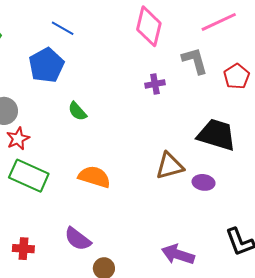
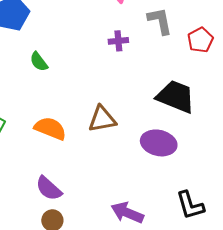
brown triangle: (170, 166) -> (102, 119), moved
purple ellipse: (204, 182) -> (159, 143), size x1.6
purple semicircle: (78, 239) -> (49, 188), moved

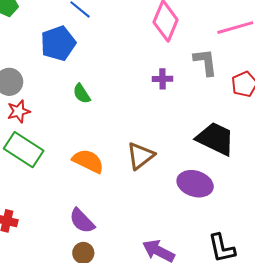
brown triangle: (102, 119) -> (140, 156), turned -32

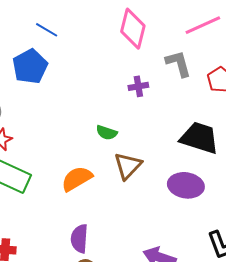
green semicircle: (82, 94) -> (107, 133), moved, turned -30
orange semicircle: (88, 161) -> (77, 179), turned -48
purple semicircle: (82, 221) -> (79, 239), turned 56

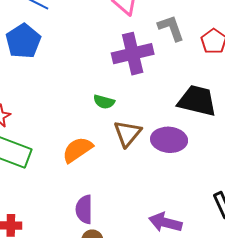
purple cross: (138, 86) -> (133, 54), size x2.0
purple ellipse: (186, 185) -> (169, 140), moved

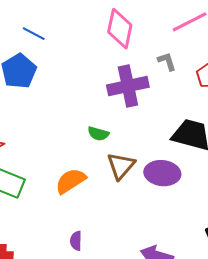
gray L-shape: (171, 28) -> (167, 61), size x0.7
purple semicircle: (84, 209) -> (76, 241), size x0.7

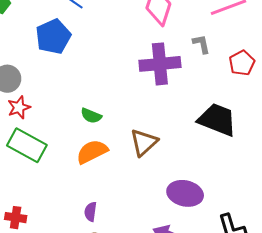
green semicircle: (98, 134) -> (91, 116), moved
purple ellipse: (162, 173) -> (185, 193), moved

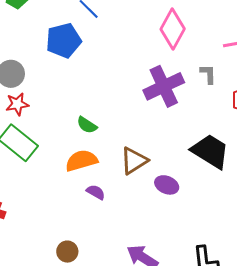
purple cross: (160, 64) -> (164, 86), turned -30
purple ellipse: (185, 193) -> (167, 185), moved, size x0.7
purple semicircle: (90, 212) -> (96, 192), moved, turned 102

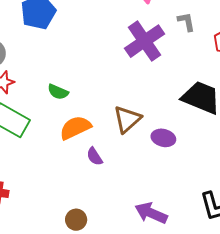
green semicircle: (87, 125) -> (58, 92), moved
purple semicircle: (96, 192) -> (95, 156), turned -144

